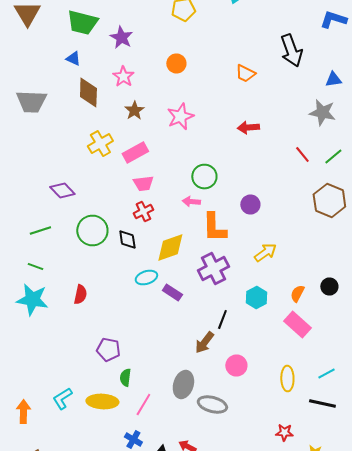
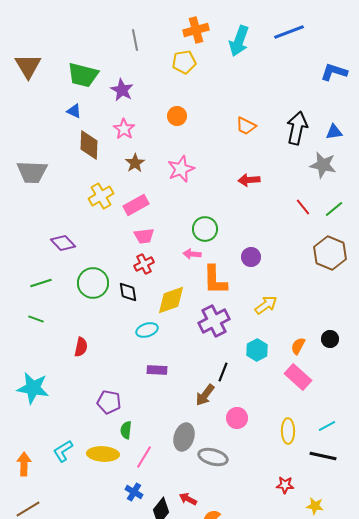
black arrow: (291, 50) -> (297, 128), moved, turned -148
gray trapezoid: (31, 102) -> (32, 172), moved
purple rectangle: (172, 292) -> (157, 370), moved, turned -30
cyan star: (32, 300) -> (33, 388), moved

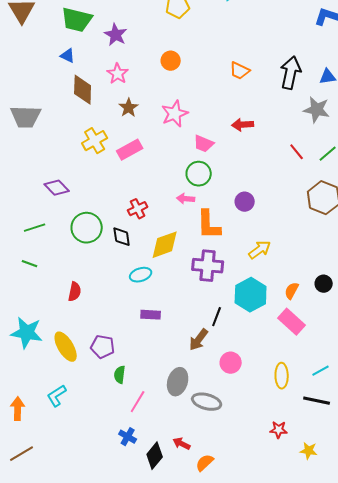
pink trapezoid: (144, 236) -> (204, 144), moved, turned 30
purple cross: (214, 321) -> (208, 266), turned 32
cyan hexagon: (257, 350) -> (251, 295), size x1.5
yellow ellipse: (103, 454) -> (66, 347), moved, turned 56

